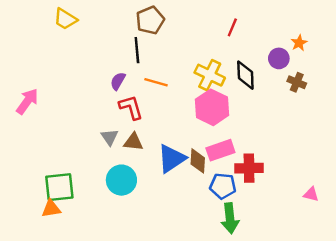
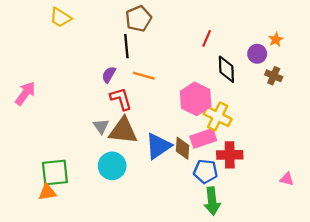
red line: (232, 27) -> (207, 38), moved
yellow cross: (210, 75) -> (218, 116), moved
brown triangle: (133, 142) -> (123, 131), size x1.6

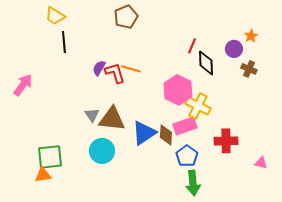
red line: (207, 38) -> (192, 46), moved
black line: (126, 46) -> (64, 42), moved
red L-shape: (121, 99) -> (115, 73), moved
red cross: (230, 155) -> (226, 141), moved
blue pentagon: (206, 171) -> (187, 156), turned 30

